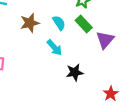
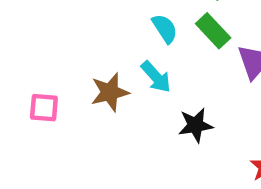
brown star: (30, 23) -> (110, 92), moved

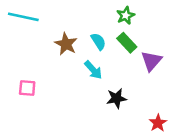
brown star: (110, 92) -> (66, 44), moved, turned -30

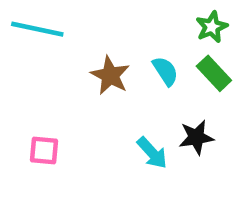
cyan arrow: (93, 70) -> (152, 153), moved
black star: (117, 98) -> (196, 137), moved

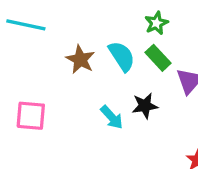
cyan semicircle: (165, 71) -> (122, 56), size x1.4
pink square: (44, 151) -> (31, 116), size x1.4

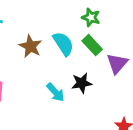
green star: (156, 23) -> (91, 17), turned -30

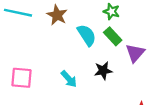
brown star: (30, 46) -> (57, 15), moved
cyan arrow: (55, 92) -> (69, 79), moved

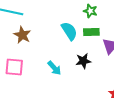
brown star: (57, 15) -> (22, 35), moved
green rectangle: (113, 36) -> (91, 32), turned -49

